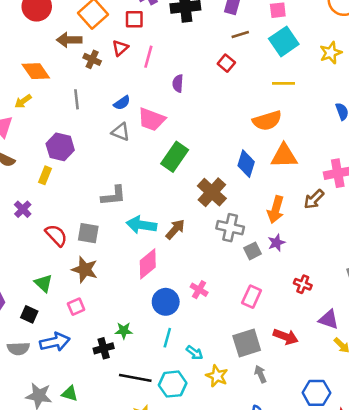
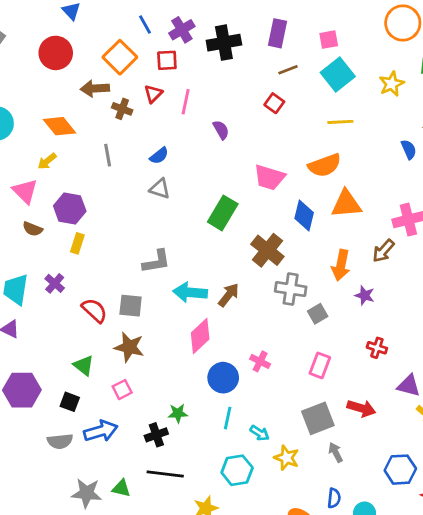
purple semicircle: (178, 83) -> (221, 130), turned 150
pink trapezoid: (152, 119) -> (269, 177), moved
purple hexagon: (60, 147) -> (70, 209), moved
purple star: (276, 243) -> (365, 295), moved, turned -30
black line: (135, 378) -> (165, 474), moved

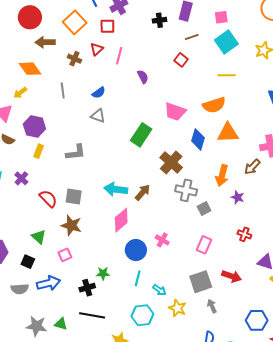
black cross: (224, 43) -> (159, 20), moved, size x0.6
brown arrow: (95, 88) -> (45, 42), moved
gray L-shape: (156, 262) -> (76, 152), moved

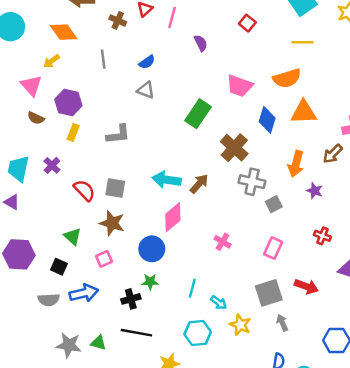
blue circle: (136, 250) -> (152, 249), moved

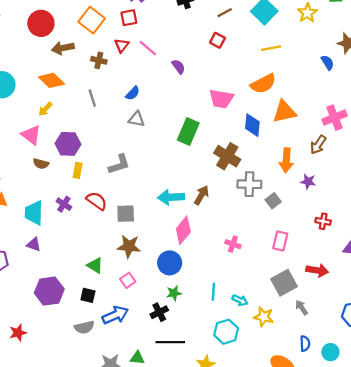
pink line: (172, 17) -> (148, 48), turned -54
red semicircle: (84, 190) -> (97, 201), moved

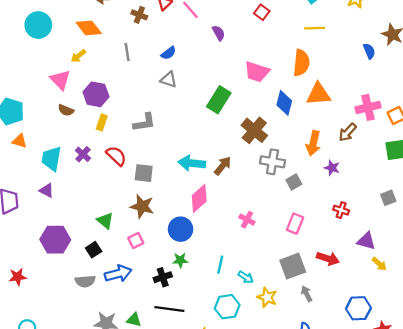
orange semicircle: (263, 84) -> (301, 63), turned -65
black square: (88, 295) -> (94, 250), turned 35

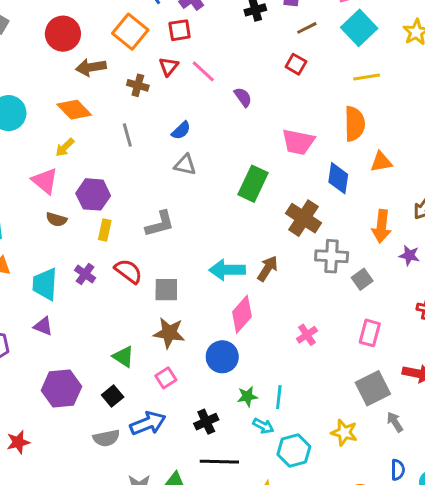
orange triangle: (318, 94) -> (381, 162), size x0.7
pink cross: (247, 220) -> (307, 335), turned 35
green star: (180, 260) -> (247, 396), moved
cyan arrow: (246, 277) -> (263, 426), moved

